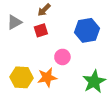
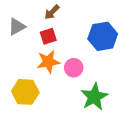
orange star: (47, 77) -> (48, 62), moved
green star: (94, 82) -> (94, 97), moved

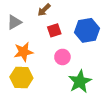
red square: (48, 36) -> (54, 30), moved
orange star: (48, 62) -> (23, 52), moved

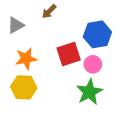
red square: (54, 30) -> (69, 54), moved, size x1.5
pink circle: (62, 57) -> (93, 64), moved

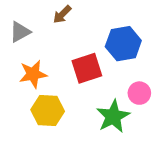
pink circle: (93, 64) -> (139, 93), moved
yellow hexagon: (24, 87) -> (48, 111), moved

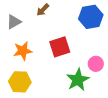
blue hexagon: (123, 44) -> (91, 17), moved
yellow hexagon: (48, 111) -> (20, 82), moved

